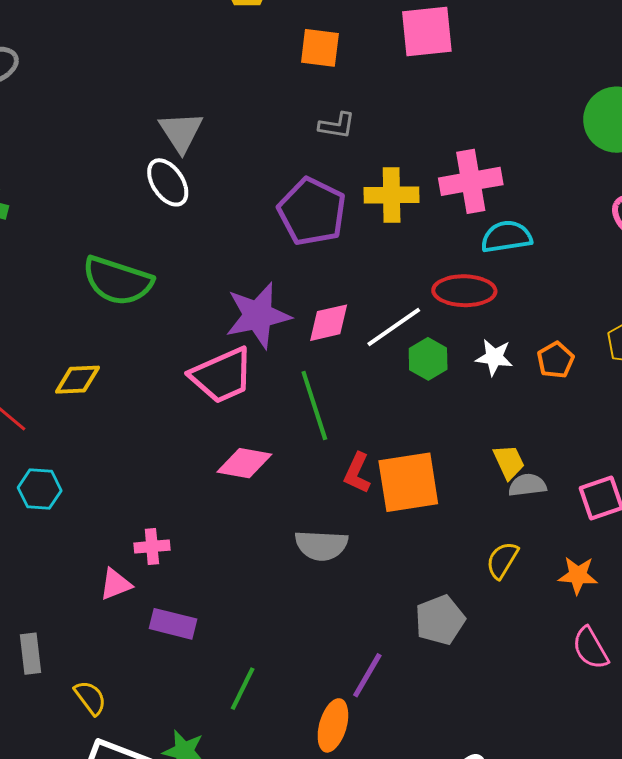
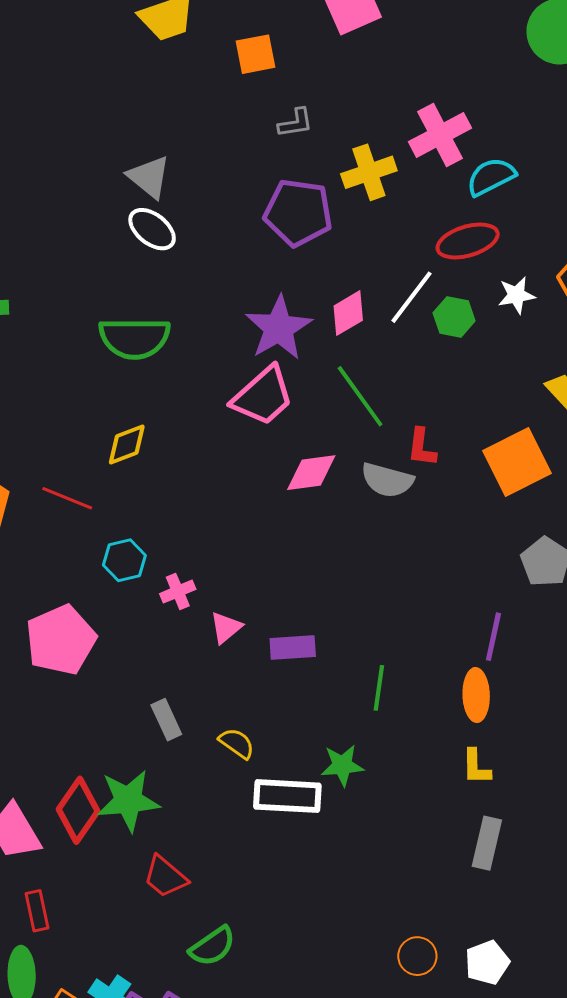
orange square: (408, 482) -> (517, 462), moved
gray semicircle: (321, 545) -> (387, 480), moved, turned 30
pink cross: (152, 547) -> (178, 591), moved

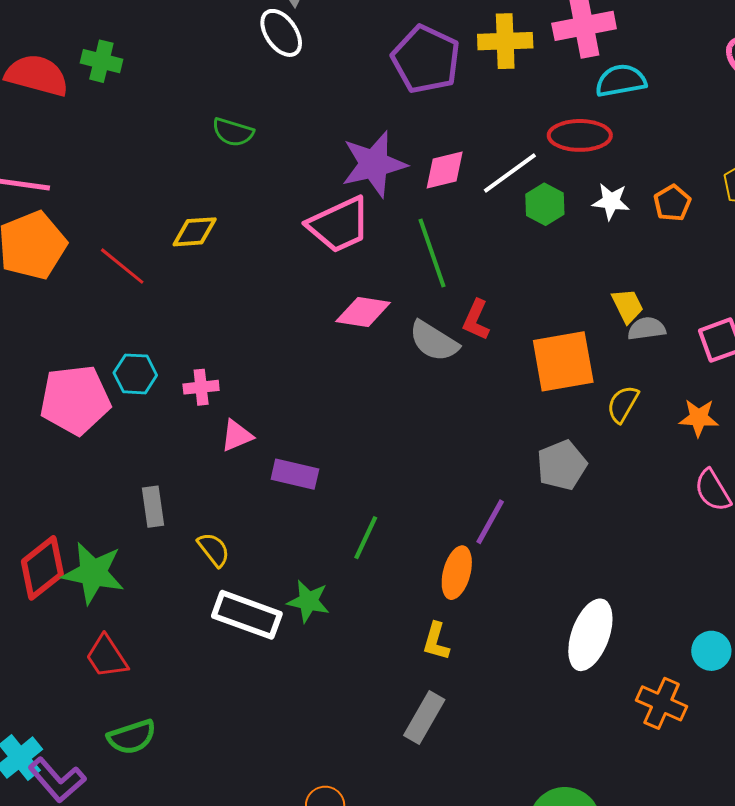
green semicircle: (135, 338) -> (233, 132), size x0.6
cyan hexagon: (124, 560) -> (135, 374), moved

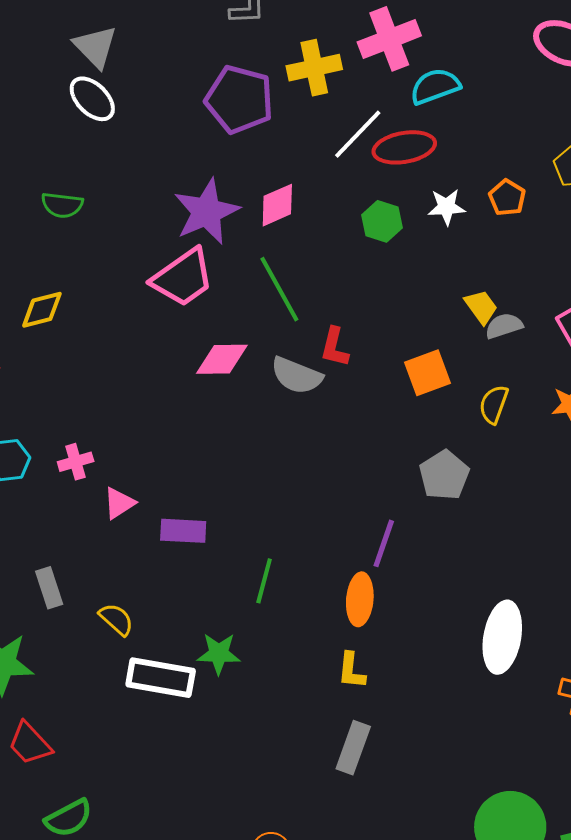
white line: (510, 173) -> (358, 134), moved
orange square: (563, 361) -> (428, 373), size x0.7

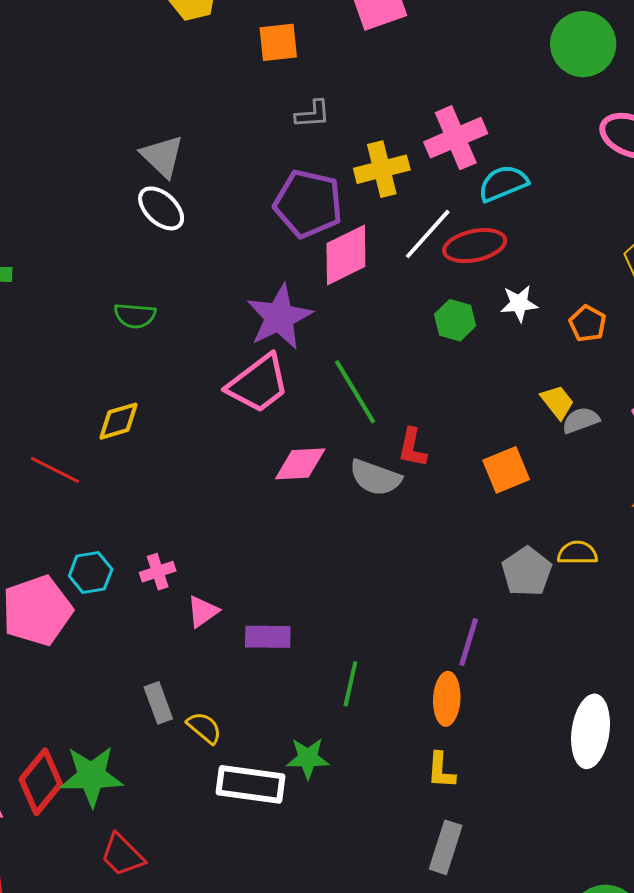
orange pentagon: (507, 198) -> (588, 323), moved
pink diamond: (277, 205) -> (346, 255), moved, size x1.4
yellow semicircle: (494, 404) -> (577, 553), moved, turned 72
gray rectangle: (49, 588) -> (158, 703), moved

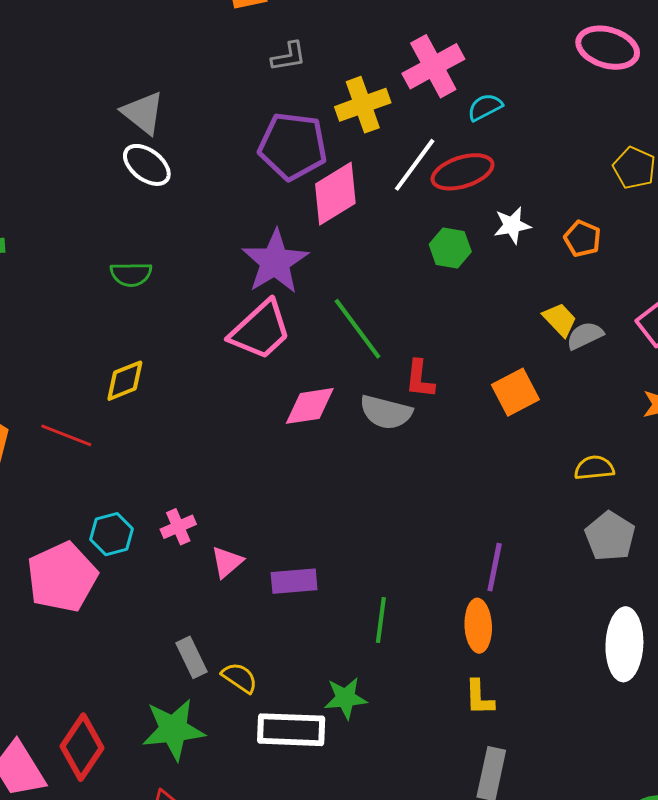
cyan semicircle: (503, 183) -> (485, 107), size x0.7
gray pentagon: (527, 572) -> (610, 536), moved
green star: (91, 776) -> (173, 730), moved

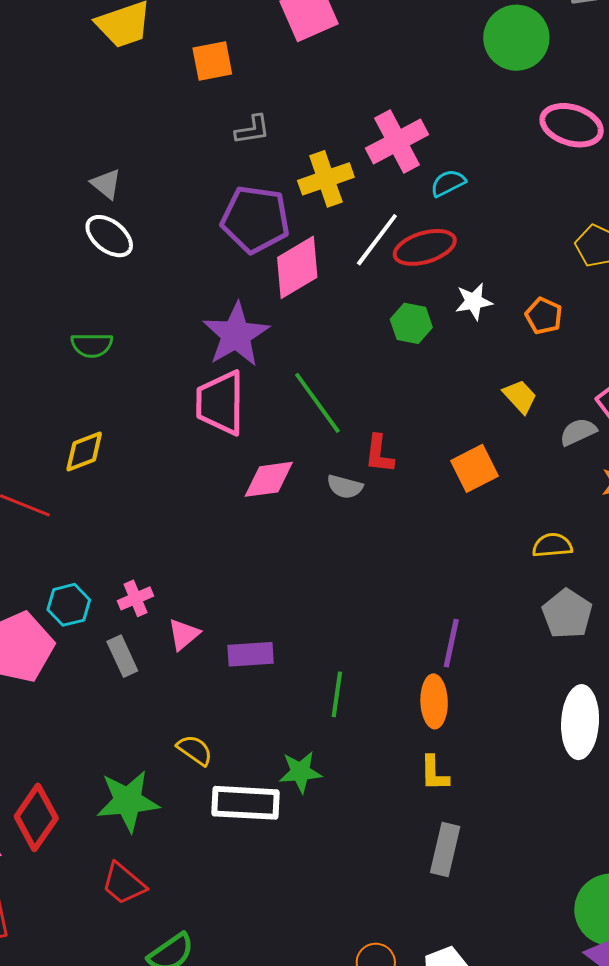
gray triangle: (143, 113) -> (106, 184), size x0.7
pink trapezoid: (260, 330) -> (220, 403), turned 132
gray semicircle: (585, 336) -> (578, 432), moved
gray semicircle: (386, 412) -> (345, 487), size x0.7
gray rectangle: (191, 657) -> (122, 656), moved

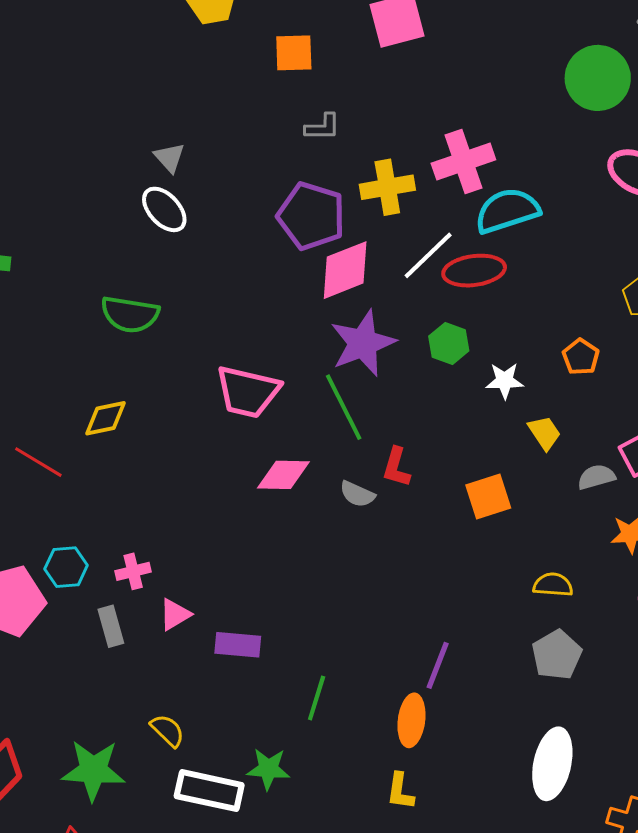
cyan semicircle: (448, 183) -> (507, 211), size x1.8
white star: (474, 301) -> (505, 381), moved
purple star: (236, 335) -> (363, 343), moved
green semicircle: (92, 345) -> (130, 314), size x1.4
pink trapezoid: (220, 403) -> (248, 392), turned -86

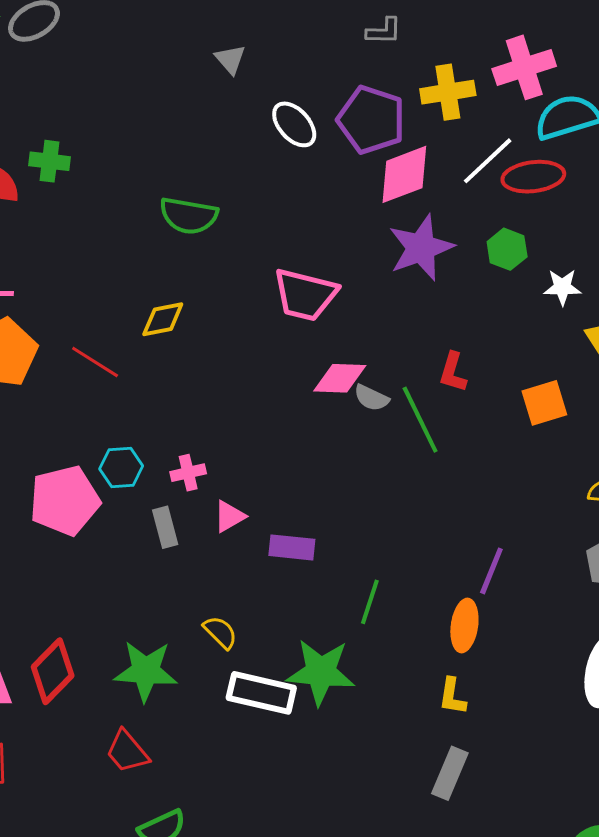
white ellipse: (164, 209) -> (294, 124), moved
green line: (344, 407) -> (420, 420), moved
gray semicircle: (357, 494) -> (371, 398), moved
green star: (268, 769) -> (321, 672), size x1.6

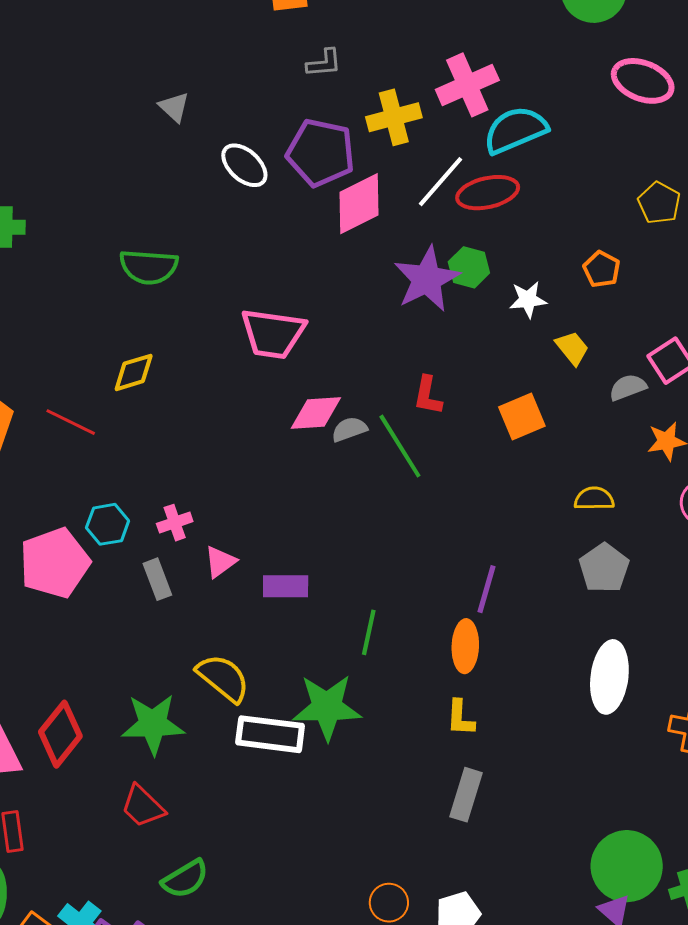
purple star: (421, 248) -> (427, 279), moved
gray semicircle: (371, 398) -> (349, 429), turned 141
yellow semicircle: (220, 632) -> (223, 678), size x1.5

